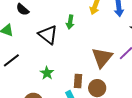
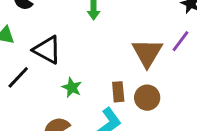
black triangle: (48, 35) -> (47, 50), moved

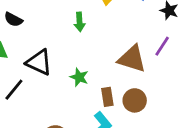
brown triangle: (147, 53) -> (132, 59), turned -40
green star: (72, 87) -> (79, 77), moved

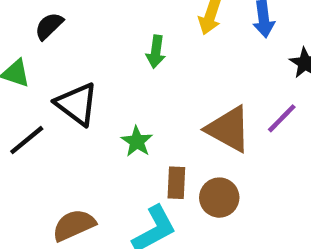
black semicircle: (13, 20) -> (49, 26), turned 96

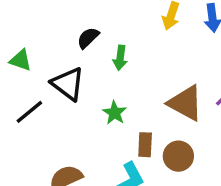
black semicircle: (49, 26) -> (88, 38), moved
green arrow: (156, 52) -> (120, 58), moved

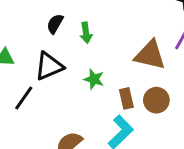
black triangle: (68, 84) -> (49, 66), turned -44

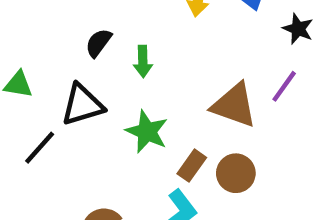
green star: (94, 79) -> (147, 132), size x1.4
brown rectangle: (126, 98) -> (192, 166), turned 42

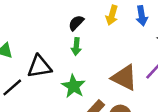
black semicircle: (98, 43) -> (76, 23), moved

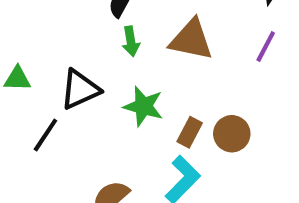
brown triangle: (124, 78) -> (191, 40), moved

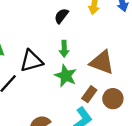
brown triangle: (191, 40) -> (102, 62), moved
green arrow: (131, 41) -> (64, 49), moved

